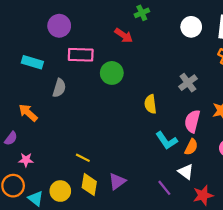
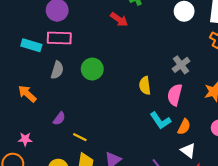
pink rectangle: (81, 55) -> (59, 38), moved
green circle: (112, 73) -> (92, 69), moved
pink semicircle: (192, 121) -> (175, 95), moved
purple semicircle: (11, 138) -> (59, 119), moved
white triangle: (186, 172) -> (188, 151), moved

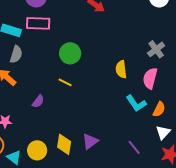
gray semicircle: (57, 70) -> (16, 54), moved
yellow line: (80, 137) -> (65, 82), moved
white triangle: (188, 151) -> (163, 132), turned 35

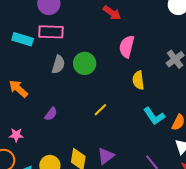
gray semicircle: (16, 54) -> (58, 64), moved
pink semicircle: (150, 78) -> (127, 47), moved
yellow line: (65, 82) -> (100, 110), moved, turned -72

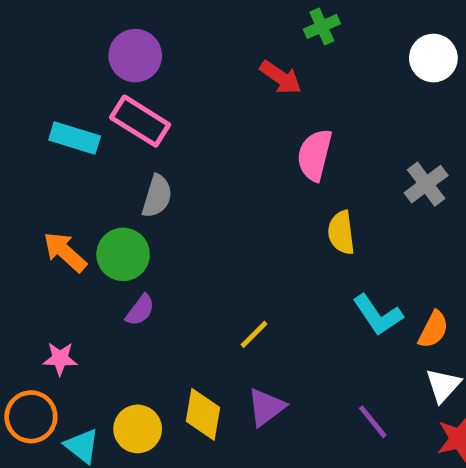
pink rectangle: (51, 32) -> (140, 121), turned 30
green circle: (85, 63) -> (123, 254), moved
yellow line: (100, 110) -> (254, 334), moved

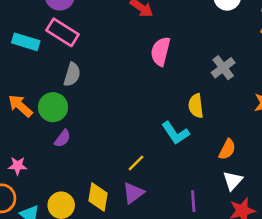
yellow semicircle: (341, 233) -> (196, 106), moved
cyan L-shape: (378, 315) -> (175, 133), moved
yellow line: (254, 334) -> (136, 163), moved
purple line: (373, 422) -> (193, 201), turned 35

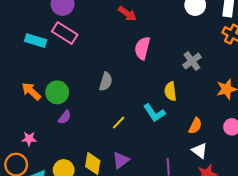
gray semicircle: (72, 75) -> (106, 82), moved
yellow line: (136, 163) -> (119, 123), moved
white triangle: (233, 181) -> (200, 151), turned -35

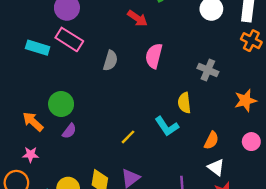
gray cross: (192, 61) -> (208, 70), turned -30
gray semicircle: (106, 82) -> (110, 61), moved
orange arrow: (31, 91) -> (33, 122), moved

